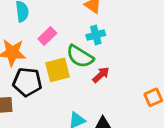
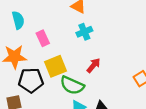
pink rectangle: (47, 36) -> (43, 38), turned -63
green semicircle: (80, 56) -> (72, 85), moved

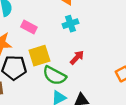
pink rectangle: (43, 38) -> (29, 27), turned -42

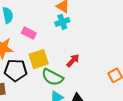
cyan cross: (70, 24) -> (62, 22), moved

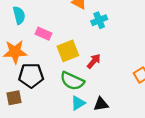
cyan cross: (62, 22) -> (99, 20), moved
yellow square: (39, 59) -> (68, 51), moved

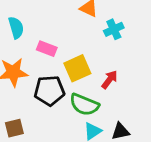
black pentagon: (31, 76) -> (49, 91), moved

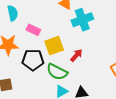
cyan cross: (114, 29) -> (82, 20), size x1.5

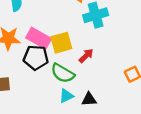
pink rectangle: (33, 30) -> (39, 38), moved, size x1.5

